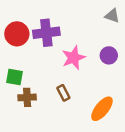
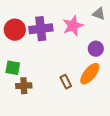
pink star: (74, 58) -> (73, 26), moved
brown rectangle: (63, 93) -> (66, 82), moved
orange ellipse: (102, 109) -> (90, 74), moved

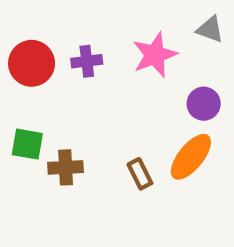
purple cross: (41, 29) -> (87, 61), size x0.6
brown cross: (24, 86) -> (66, 167), moved

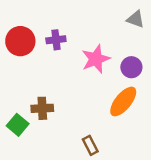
pink star: (155, 55) -> (96, 59), moved
green square: (27, 144) -> (18, 125), moved, turned 30
brown rectangle: (140, 174) -> (90, 145), moved

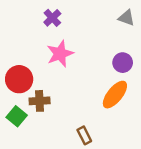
purple cross: (56, 40) -> (52, 18), moved, turned -36
red circle: (20, 41) -> (19, 79), moved
pink star: (96, 59) -> (60, 54), moved

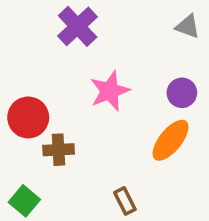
purple cross: (52, 18) -> (78, 26), size x1.5
pink star: (60, 54) -> (110, 91), moved
green square: (17, 116) -> (24, 201), moved

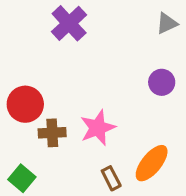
gray triangle: (188, 26) -> (167, 23), turned -45
pink star: (110, 91) -> (98, 128), moved
orange ellipse: (170, 140) -> (152, 163), moved

